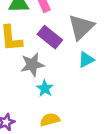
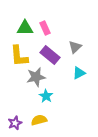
gray triangle: (81, 27) -> (75, 47), size x0.6
yellow semicircle: (50, 120) -> (39, 120), moved

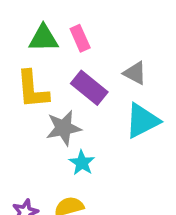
gray triangle: (75, 47) -> (135, 73), turned -48
cyan triangle: (79, 73) -> (142, 121), size x1.5

